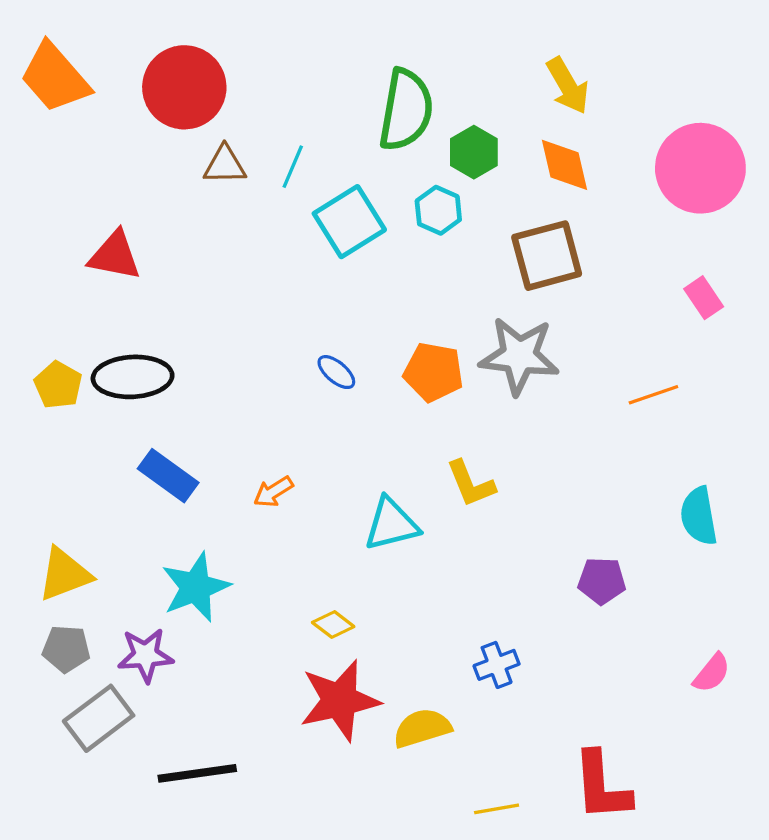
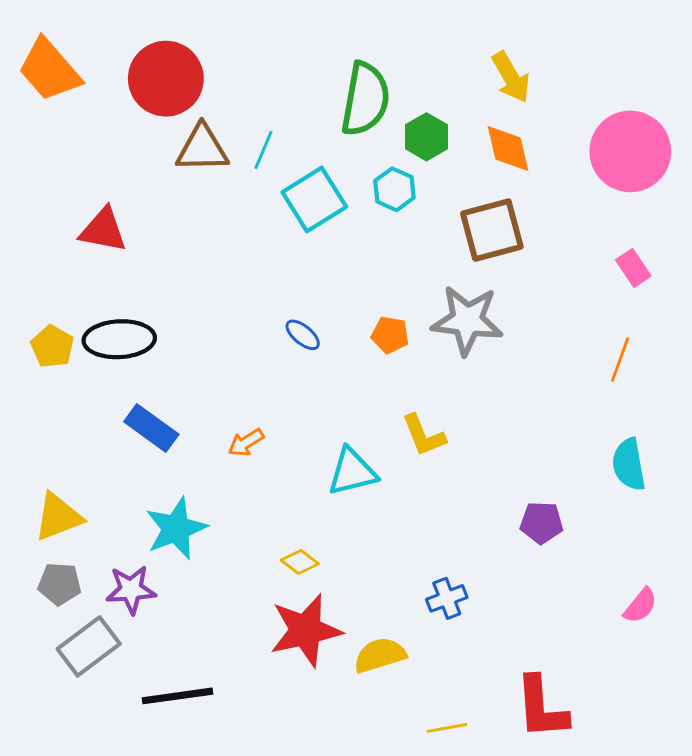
brown triangle: (225, 165) -> (202, 149), size x1.4
orange pentagon: (433, 372) -> (390, 335), size x0.7
orange line: (653, 395) -> (620, 360), moved, turned -51

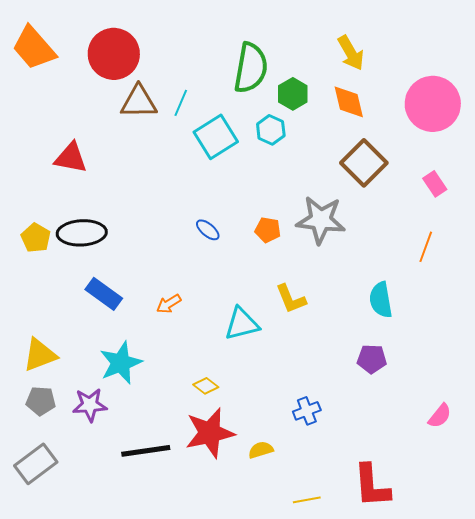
brown square: (492, 230) -> (364, 163), moved, turned -30
cyan semicircle: (629, 464) -> (381, 300), moved
gray rectangle: (89, 646) -> (36, 464), moved
yellow semicircle: (380, 655) -> (261, 450), size x0.7
black line: (177, 696) -> (146, 451), moved

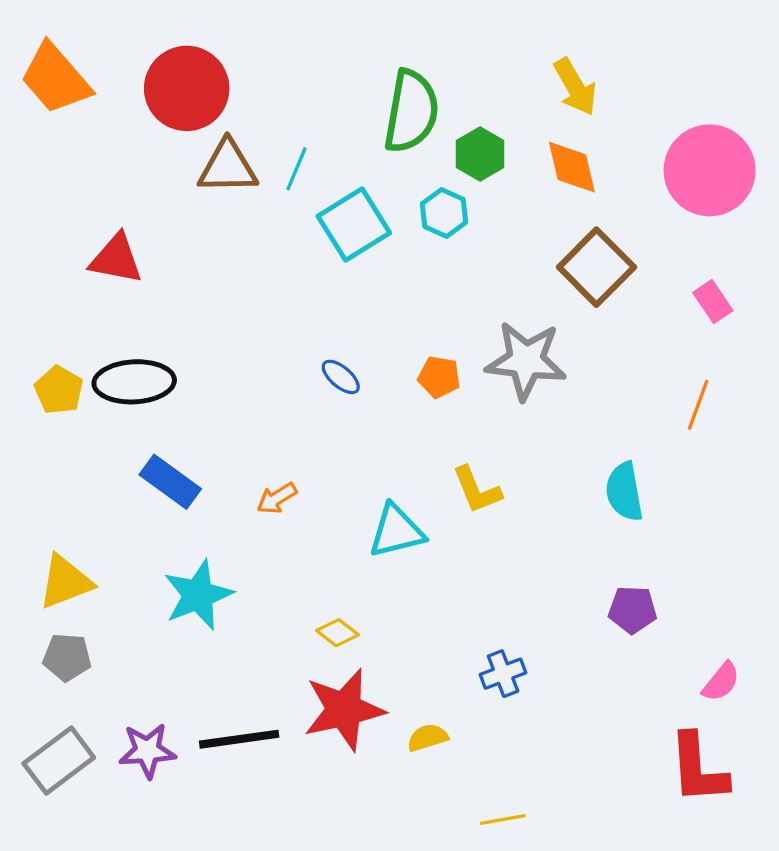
purple pentagon: (372, 359) -> (633, 610), moved
purple star: (90, 405) -> (147, 751), moved
red L-shape: (372, 486) -> (698, 769), moved

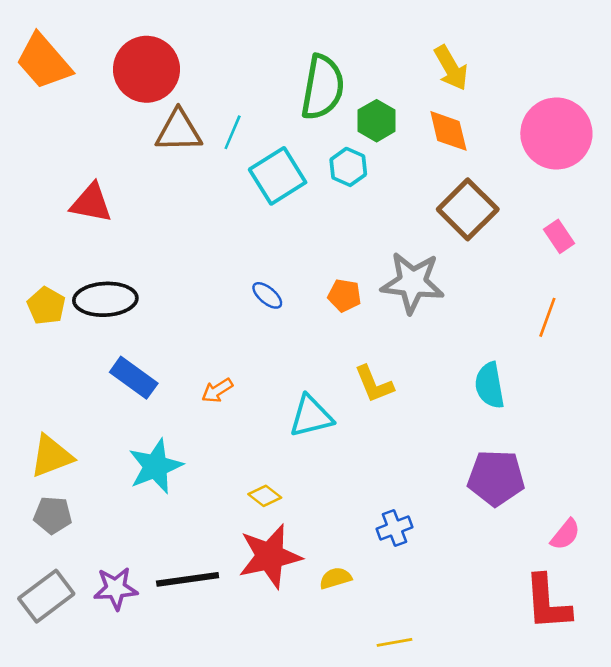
purple pentagon: (633, 610) -> (496, 478), size x1.5

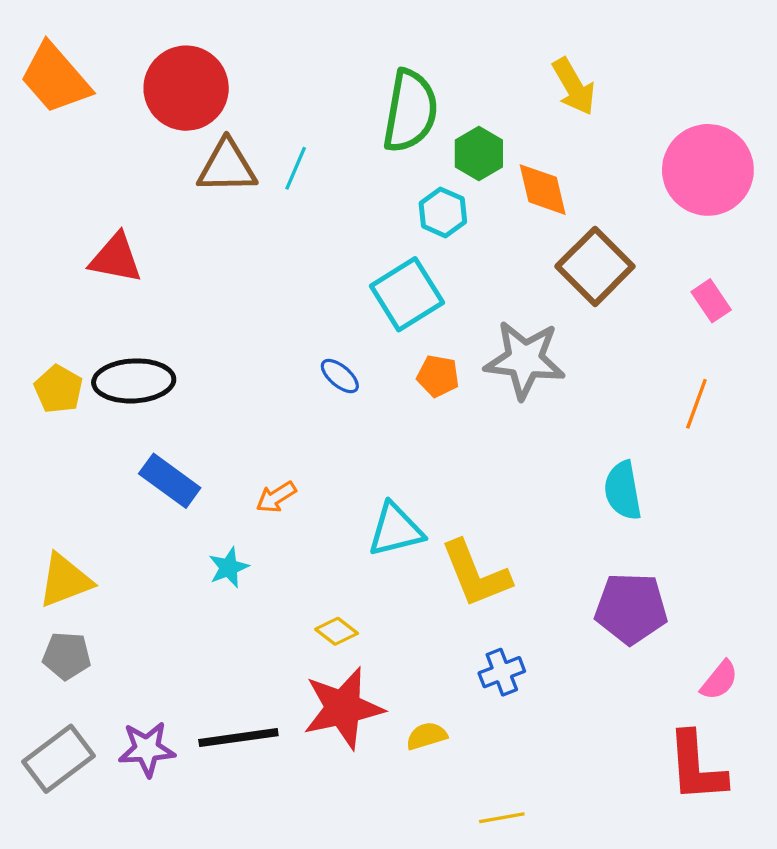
orange diamond: (448, 131) -> (543, 190), moved
cyan square: (278, 176) -> (407, 294), moved
yellow L-shape: (374, 384) -> (476, 574), moved, size x1.4
cyan star: (155, 466) -> (229, 567), moved, size x0.6

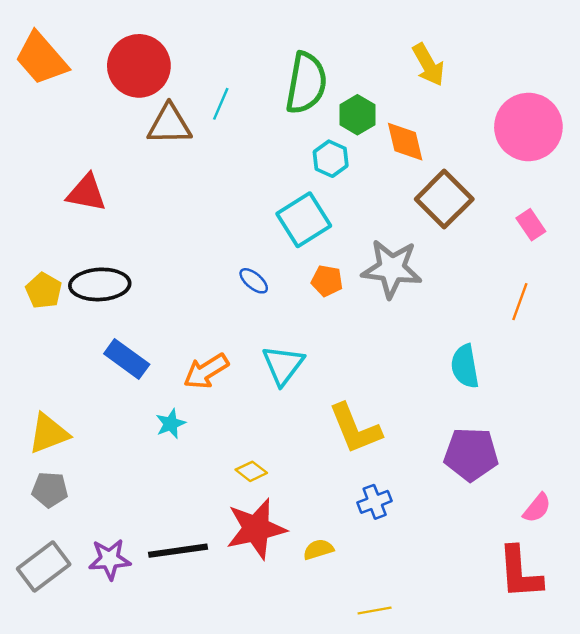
cyan line: (296, 168) -> (221, 104), moved
orange arrow: (276, 497) -> (206, 371), size x1.5
cyan triangle: (395, 530) -> (283, 365), moved, turned -39

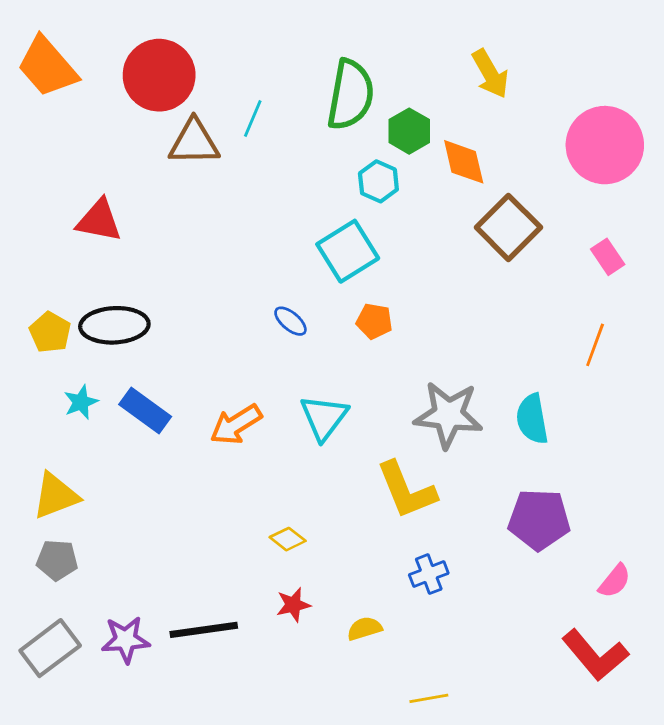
gray star: (392, 269) -> (448, 415), moved
cyan star: (171, 424) -> (81, 402), moved
red star: (256, 529) -> (293, 605), size x0.5
red L-shape: (520, 573) -> (595, 655), turned -36

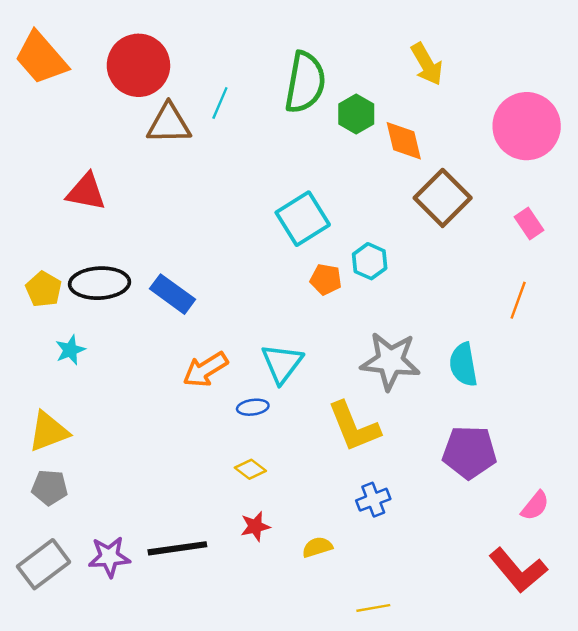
cyan hexagon: (378, 181) -> (370, 261), moved
blue ellipse: (290, 321) -> (253, 407), moved, turned -48
blue rectangle: (145, 411) -> (173, 294), moved

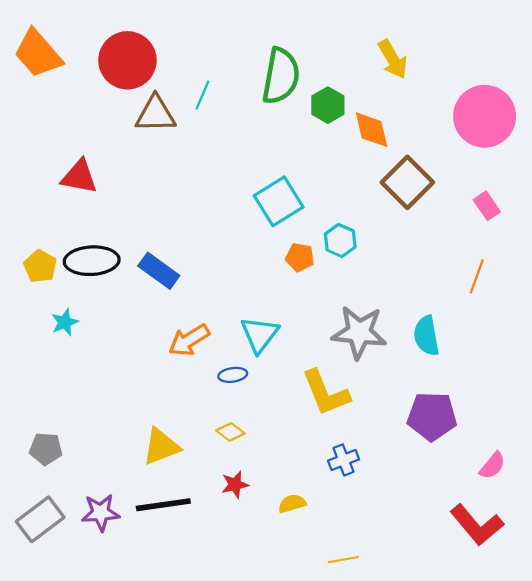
yellow triangle: (48, 432) -> (161, 447), moved

